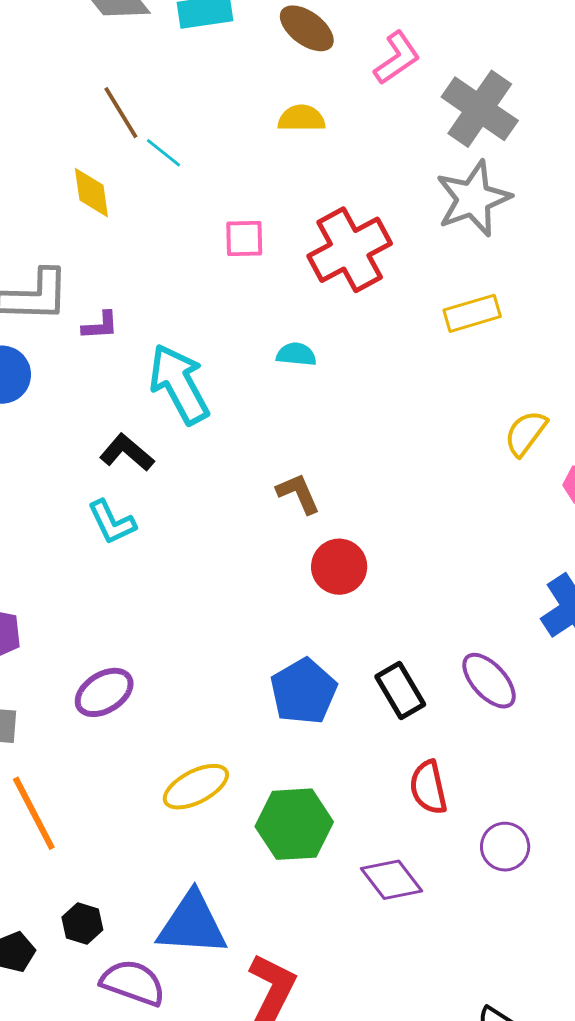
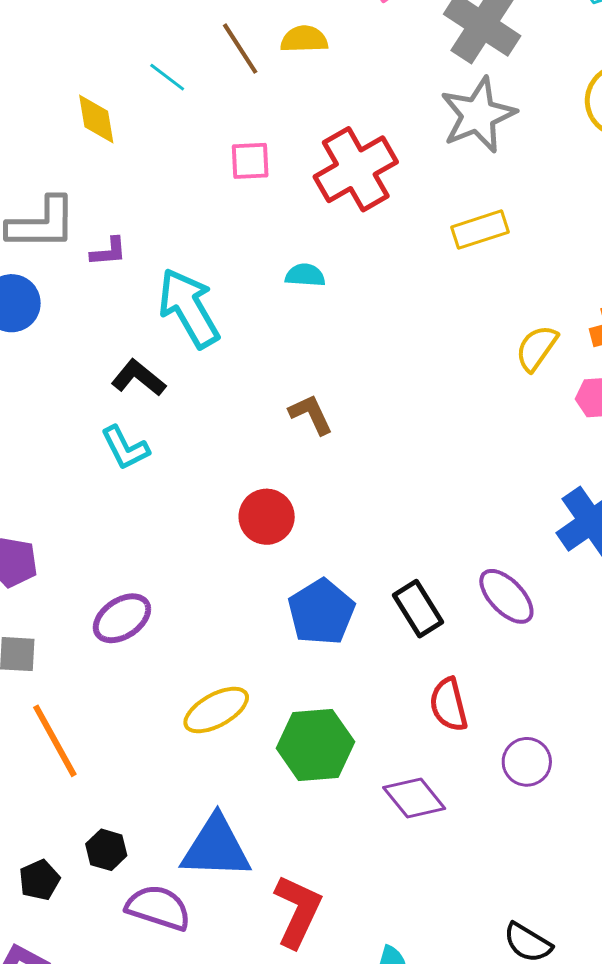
brown line: (121, 113) -> (240, 49), moved
red circle: (339, 567) -> (267, 517), moved

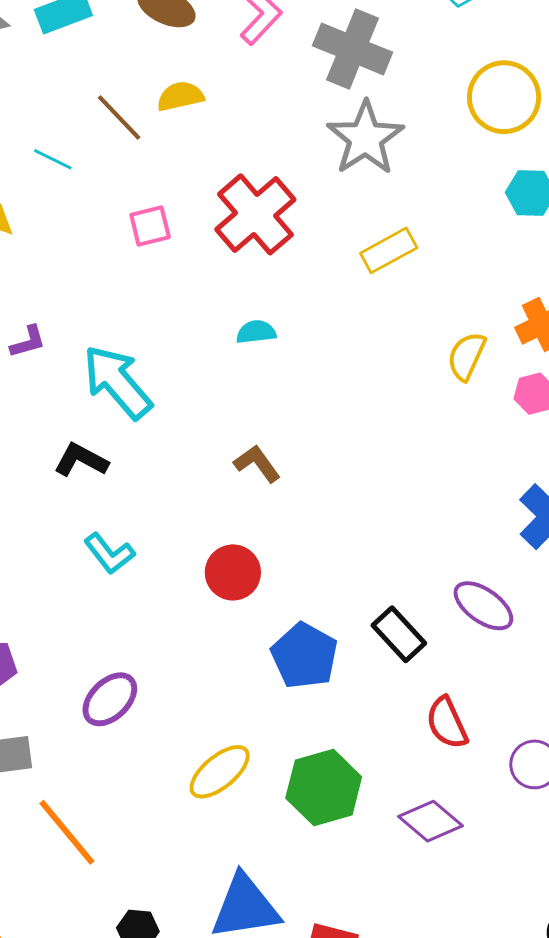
cyan semicircle: (305, 275) -> (256, 332), moved
cyan L-shape: (125, 448) -> (109, 554), moved

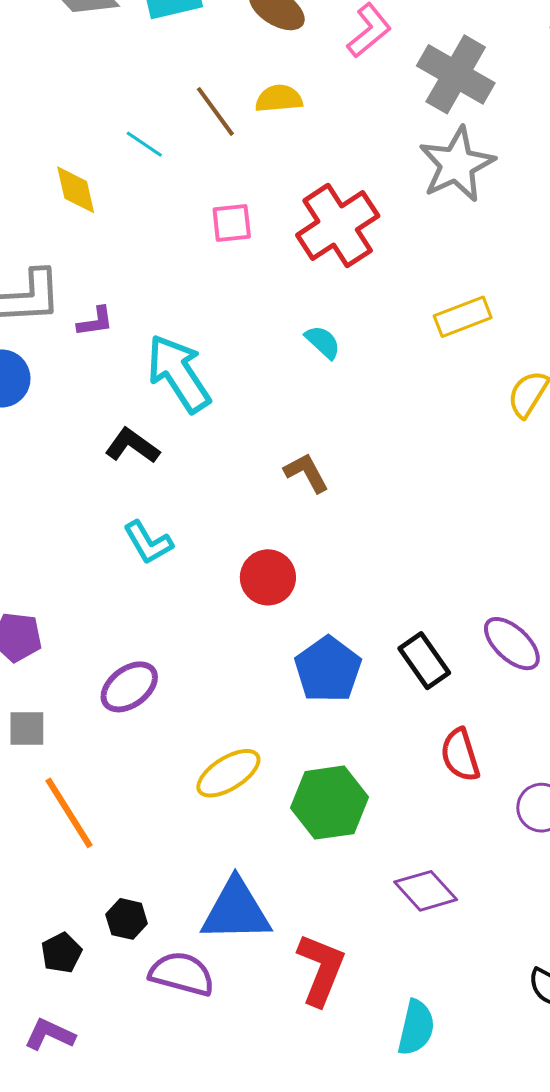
yellow rectangle: (389, 250) -> (463, 317), moved
cyan semicircle: (256, 332) -> (323, 342), turned 42
purple diamond: (431, 821) -> (426, 891), moved

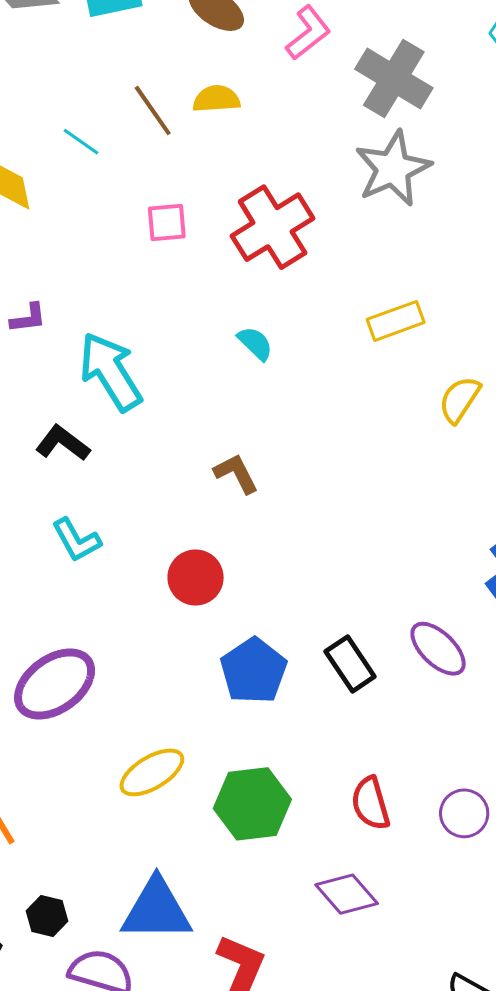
purple ellipse: (129, 687) -> (55, 684), size x1.4
red semicircle: (460, 755) -> (371, 803), moved

